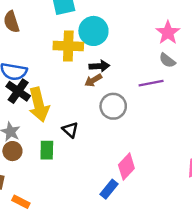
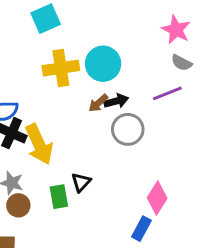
cyan circle: (93, 31) -> (103, 64), moved
black arrow: (99, 66) -> (116, 101), moved
black triangle: (70, 130) -> (81, 182), moved, turned 42

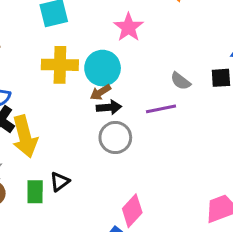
pink star: (176, 30) -> (129, 27), moved
brown arrow: (98, 103) -> (100, 92), moved

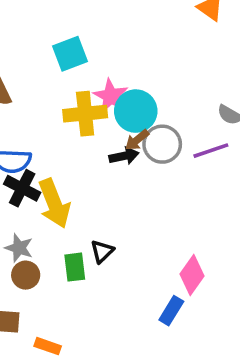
pink star: (129, 27) -> (111, 96), moved
black arrow: (109, 107) -> (124, 156), moved
gray circle: (115, 138) -> (162, 144), moved

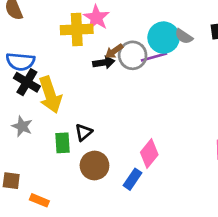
cyan circle: (136, 111) -> (164, 38), moved
purple line: (211, 151) -> (154, 57), moved
brown circle: (26, 275) -> (94, 166), moved, size x1.4

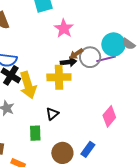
yellow cross: (77, 30) -> (59, 77), moved
green rectangle: (63, 143) -> (35, 133), moved
pink diamond: (149, 154) -> (109, 116), moved
brown circle: (94, 166) -> (62, 153), moved

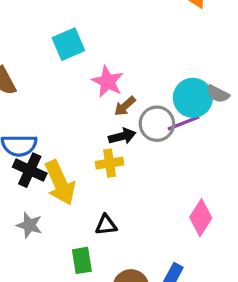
brown arrow: (76, 54) -> (125, 106), moved
yellow cross: (59, 77) -> (110, 163), size x0.7
black triangle: (52, 114) -> (106, 225), turned 40

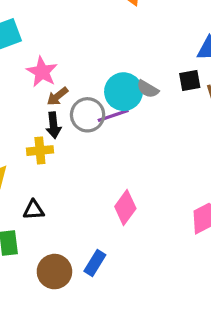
black arrow: (122, 136) -> (53, 125), turned 95

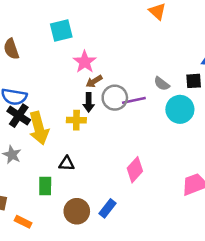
cyan circle: (124, 92) -> (180, 109), moved

